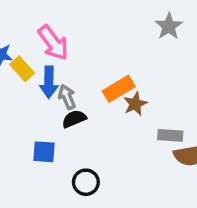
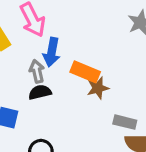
blue arrow: (49, 82) -> (52, 52), moved
orange rectangle: (119, 89) -> (85, 72), turned 44

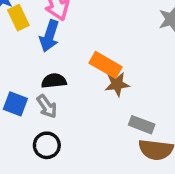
blue arrow: (52, 52) -> (49, 36), moved
gray arrow: (37, 71) -> (47, 106), moved, turned 150

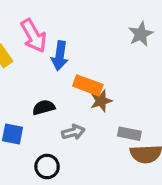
blue arrow: (49, 36) -> (60, 56), moved
gray arrow: (47, 106) -> (73, 132), moved, turned -60

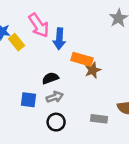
gray arrow: (73, 132) -> (55, 97), moved
gray rectangle: (129, 134) -> (99, 119), moved

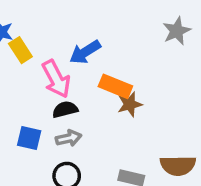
pink arrow: (39, 25) -> (56, 79), moved
blue arrow: (59, 39) -> (85, 52), turned 48

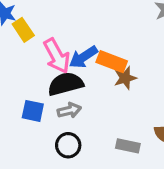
blue arrow: (85, 52) -> (83, 57), moved
black semicircle: (65, 109) -> (66, 84), size x1.5

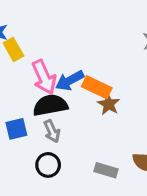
brown star: (125, 78) -> (109, 104), turned -30
gray arrow: (69, 110) -> (52, 131), turned 75
blue square: (33, 111) -> (16, 129), turned -30

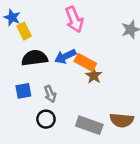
pink arrow: (44, 77) -> (74, 20), moved
black semicircle: (50, 105) -> (35, 58), moved
gray rectangle: (106, 170) -> (89, 125), size x1.5

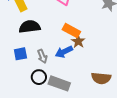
blue arrow: (65, 56) -> (64, 52), moved
gray rectangle: (89, 125) -> (59, 83), moved

